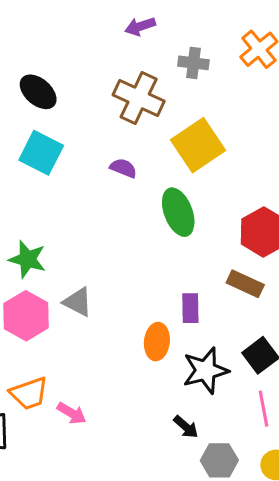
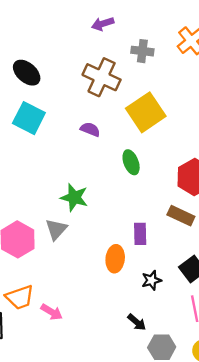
green ellipse: (178, 212) -> (131, 162), size x0.7
green star: (27, 259) -> (74, 197), moved
gray triangle: (78, 302) -> (56, 229), turned 45
black star: (206, 371) -> (151, 280), size x0.6

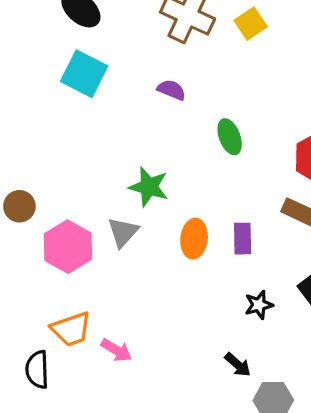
yellow square: (146, 112) -> (251, 24), moved, size x0.6
orange ellipse: (115, 259) -> (194, 239), moved

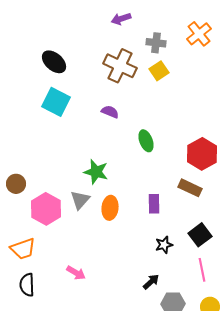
orange ellipse: (194, 239) -> (110, 208), moved
orange trapezoid: (71, 329) -> (23, 249), moved
black arrow: (238, 365) -> (151, 282), turned -84

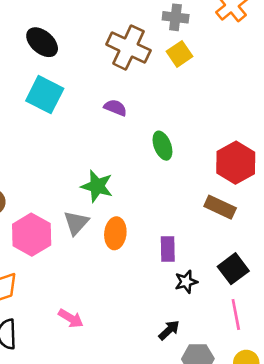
purple rectangle: (154, 204) -> (168, 249), moved

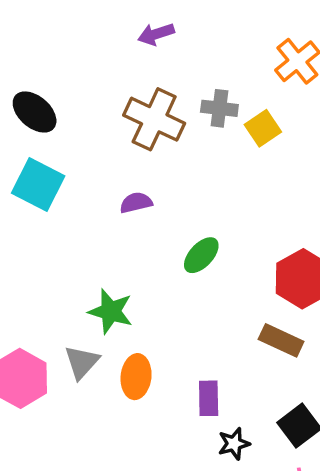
gray cross: (176, 17) -> (219, 108), moved
yellow square: (179, 54) -> (263, 128), moved
purple semicircle: (115, 108) -> (136, 203), turned -35
green ellipse: (162, 146) -> (201, 255), turned 64

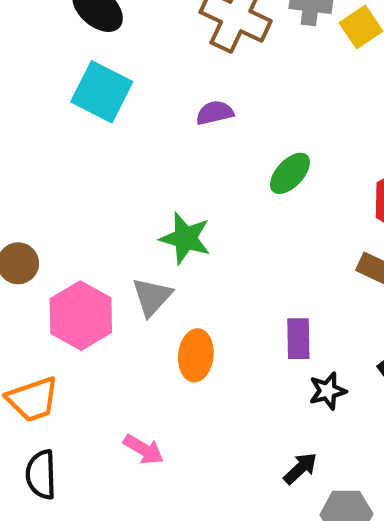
orange ellipse: (136, 377) -> (196, 355), moved

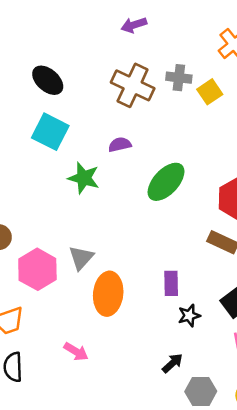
green ellipse: (290, 173) -> (166, 182), size x1.5
green star: (185, 238) -> (84, 178), moved
orange ellipse: (196, 355) -> (108, 294), size x1.4

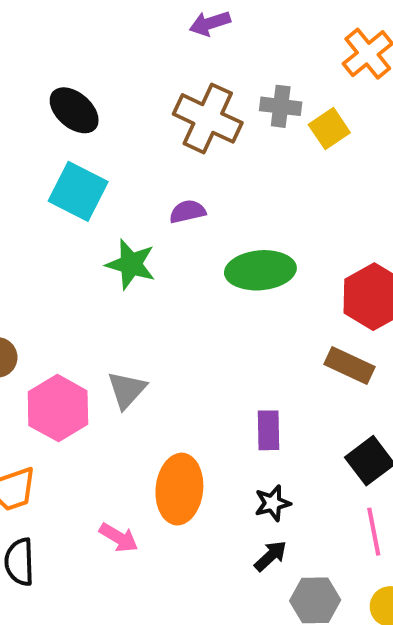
green ellipse: (166, 182) -> (260, 270), turned 42
orange ellipse: (108, 294) -> (179, 489), moved
black star: (189, 316) -> (273, 503), moved

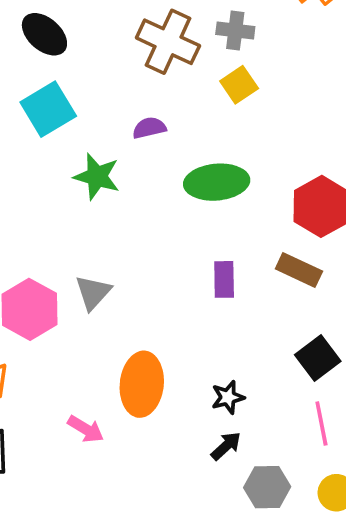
yellow square: (329, 129) -> (239, 85), moved
cyan square: (78, 191) -> (48, 109), turned 32
purple rectangle: (269, 430) -> (224, 279), moved

